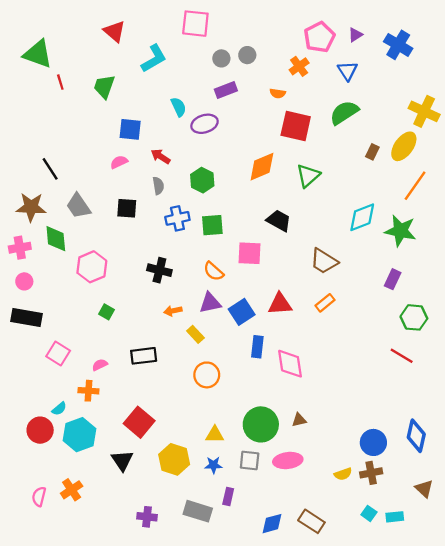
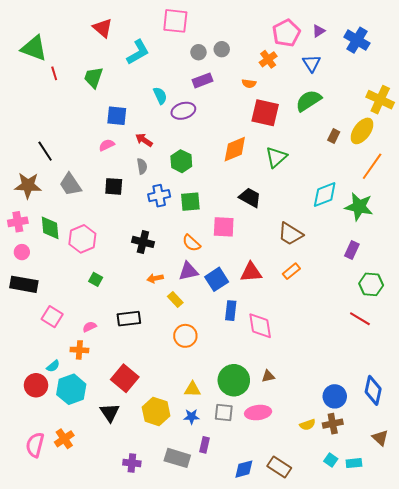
green diamond: (56, 239) -> (50, 228), moved
pink semicircle: (39, 497) -> (35, 445), size x1.4

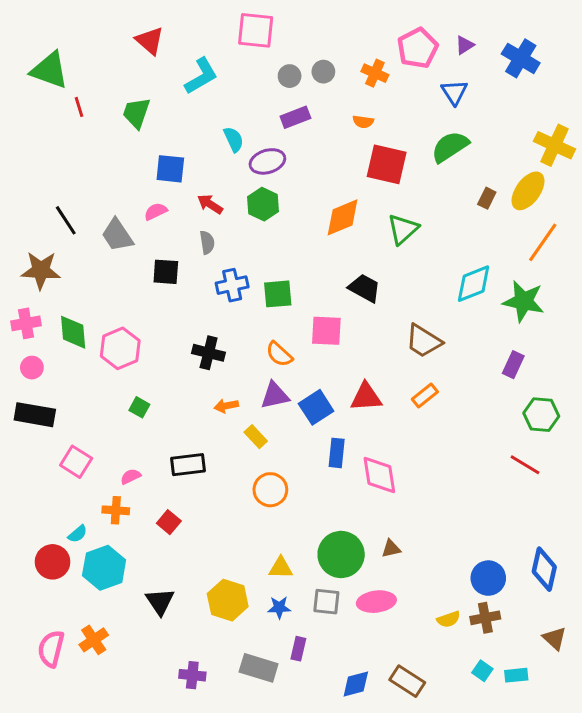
orange cross: (268, 59) -> (375, 73), moved, turned -30
green hexagon: (181, 161) -> (263, 204), moved
gray trapezoid: (70, 184) -> (117, 235), moved
red square: (125, 378) -> (169, 522), moved, size x0.6

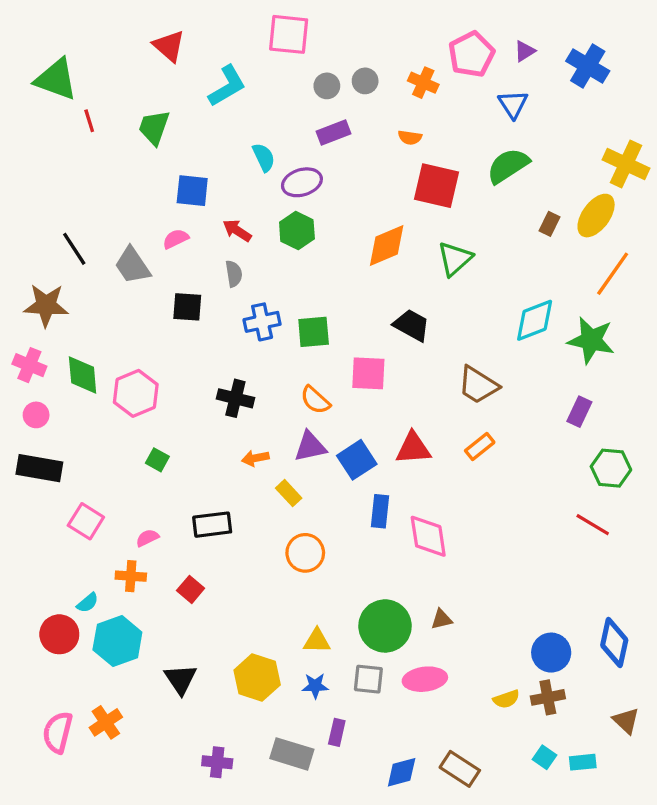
pink cross: (26, 323) -> (29, 365), turned 32

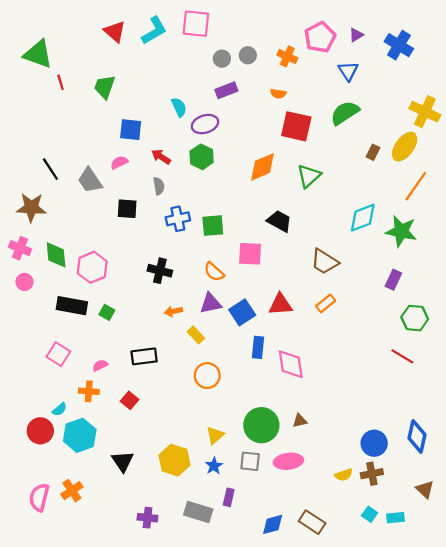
cyan L-shape: (227, 86) -> (154, 30), moved
black rectangle: (39, 468) -> (72, 306), moved
yellow triangle: (317, 641) -> (215, 435), turned -42
blue star: (315, 686) -> (214, 466), turned -30

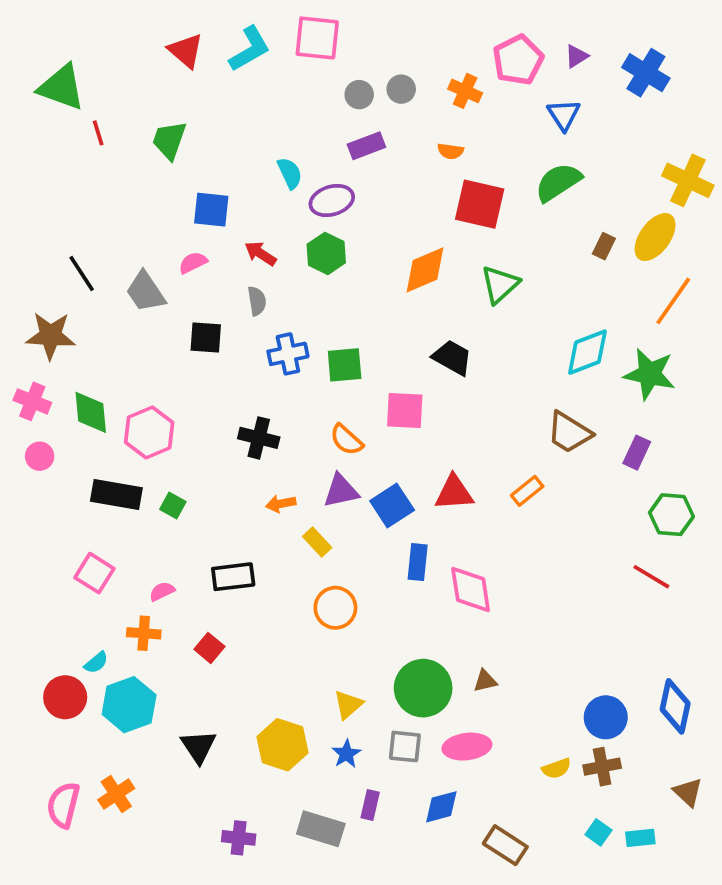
brown trapezoid: (325, 262) -> (569, 432), moved
blue diamond: (273, 524) -> (441, 807), moved

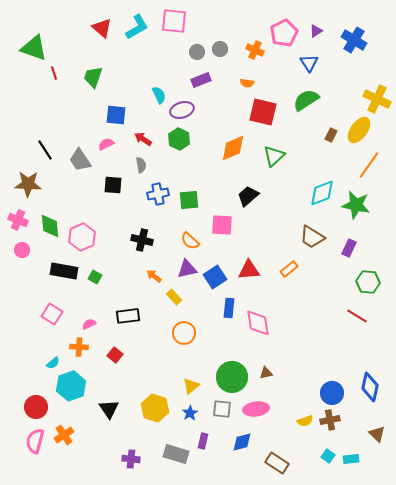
black trapezoid: (452, 358) -> (248, 196), turned -70
orange arrow: (281, 504) -> (154, 276), turned 49
red circle: (65, 697) -> (36, 407), moved

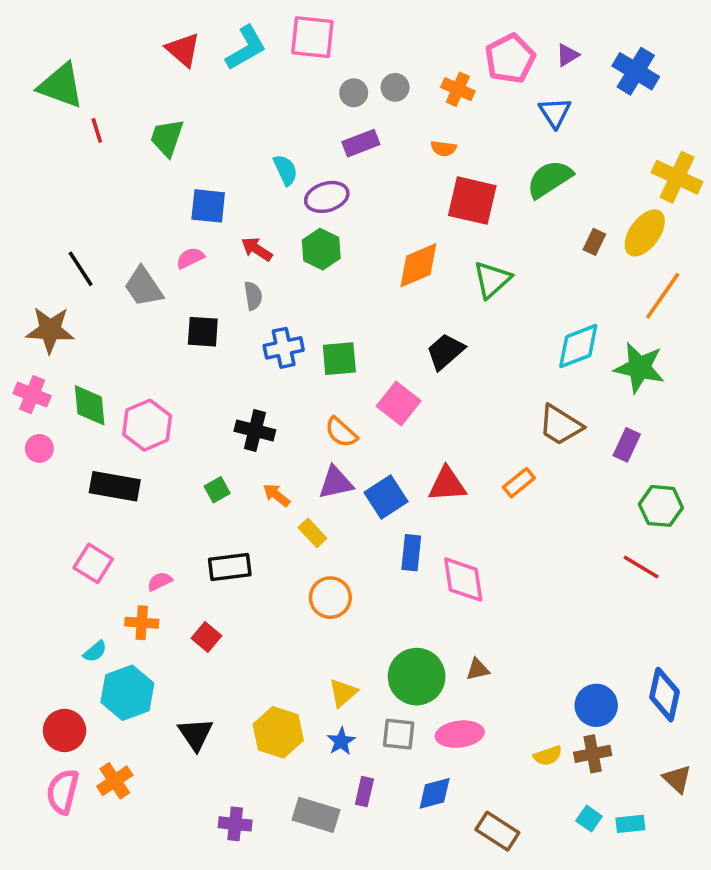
pink square: (222, 225) -> (399, 404), turned 35
green square: (95, 277) -> (217, 490), moved, turned 32

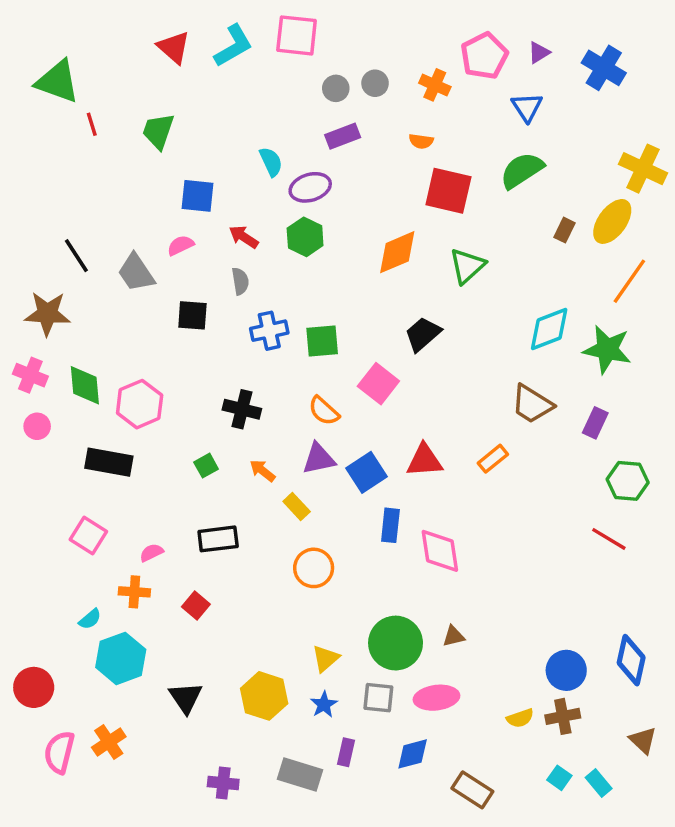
red circle: (64, 730) -> (34, 687), moved
cyan rectangle: (630, 824) -> (599, 783), turned 56

